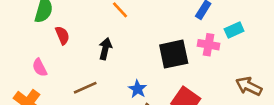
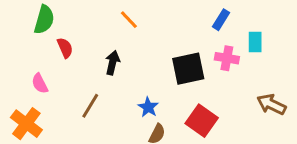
cyan rectangle: (234, 30) -> (255, 42), turned -66
brown line: (85, 88) -> (90, 106), turned -35

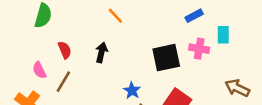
blue rectangle: (221, 20) -> (194, 16), turned 30
red semicircle: (65, 48) -> (65, 50), moved
brown line: (90, 106) -> (63, 82), moved

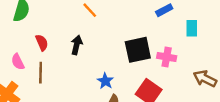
pink cross: (199, 49) -> (167, 57), moved
brown line: (63, 82) -> (41, 73), turned -30

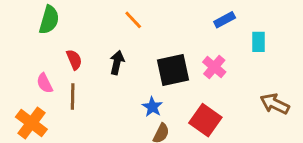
black square: (138, 50) -> (173, 70), moved
pink cross: (167, 57) -> (214, 67), moved, turned 30

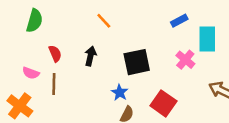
cyan rectangle: (259, 42) -> (207, 39), size x1.5
pink cross: (214, 67) -> (185, 60), moved
pink semicircle: (45, 83) -> (31, 73), turned -42

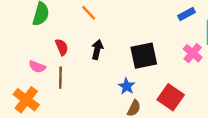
orange line: (104, 21) -> (89, 13), moved

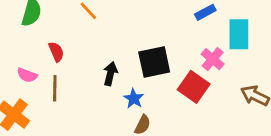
black arrow: (97, 50) -> (110, 74), moved
red square: (171, 97) -> (194, 87), moved

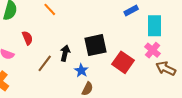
pink cross: (213, 59) -> (153, 50), moved
brown line: (55, 88) -> (45, 63), moved, turned 36

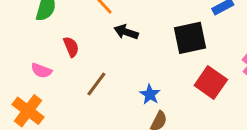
black square: (96, 45) -> (190, 38), moved
black arrow: (65, 53) -> (126, 32), moved, turned -84

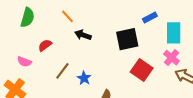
red semicircle: (71, 47) -> (45, 45), turned -104
blue star: (150, 94) -> (84, 78), moved

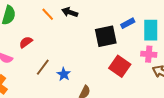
blue rectangle: (150, 17) -> (128, 23), moved
black arrow: (83, 35) -> (70, 12), moved
pink cross: (171, 58) -> (149, 54), turned -35

